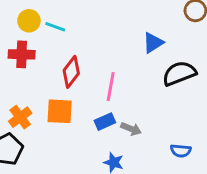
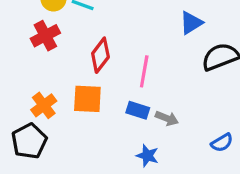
red cross: (22, 54) -> (45, 36), turned -30
blue rectangle: (105, 122) -> (138, 110), turned 42
blue semicircle: (181, 151) -> (222, 143), turned -36

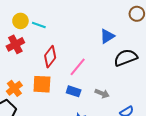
pink line: (144, 71) -> (78, 67), turned 30
gray arrow: (167, 118) -> (102, 93), moved

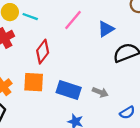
pink line: (78, 67) -> (73, 20), moved
blue rectangle: (74, 91) -> (69, 90), size x1.5

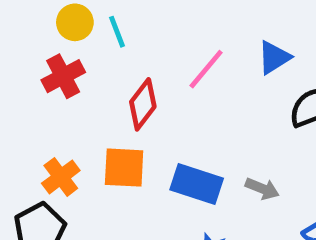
cyan line: (30, 17) -> (117, 32), turned 49
pink line: (73, 20) -> (206, 69), moved

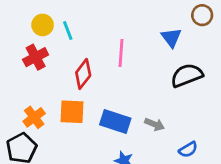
blue triangle: (274, 57) -> (171, 38), moved, turned -35
pink line: (206, 69) -> (121, 53), turned -36

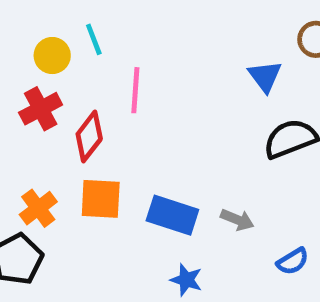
cyan line: (68, 31) -> (94, 39), moved
pink line: (121, 53) -> (135, 90), moved
red diamond: (83, 74) -> (89, 136), moved

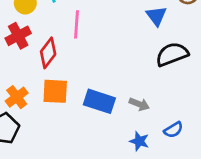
blue star: (186, 280) -> (139, 141), moved

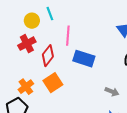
orange square: (55, 91) -> (53, 83), turned -36
blue rectangle: (99, 101) -> (84, 59), moved

